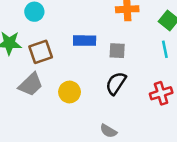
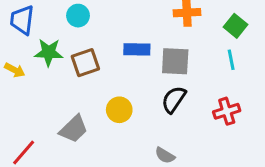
gray square: (117, 51) -> (175, 61), size x1.5
gray trapezoid: (31, 84) -> (74, 129), moved

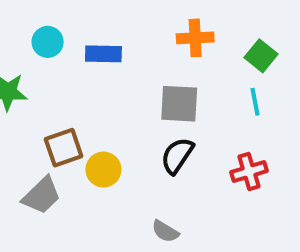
blue rectangle: (137, 49) -> (103, 54), moved
brown square: (85, 63) -> (64, 148), moved

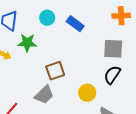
blue rectangle: (103, 54) -> (75, 24), turned 36
yellow circle: (103, 170) -> (87, 93), moved

